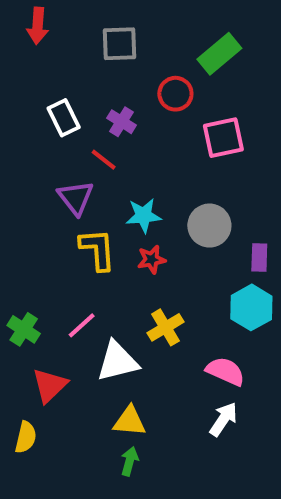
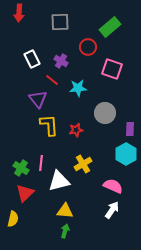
pink square: (223, 138) -> (112, 69), turned 30
cyan star: (143, 216) -> (78, 88), moved
pink line: (82, 325) -> (41, 163), turned -42
green cross: (24, 329) -> (21, 168), moved

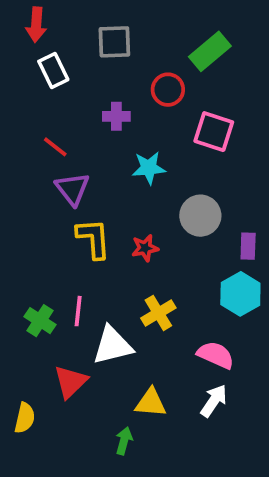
white rectangle: (32, 59) -> (53, 70), moved
purple cross: (61, 61) -> (116, 116), turned -32
red line: (52, 80) -> (55, 147), moved
red triangle: (25, 193) -> (71, 382), moved
yellow triangle: (65, 211) -> (151, 403), moved

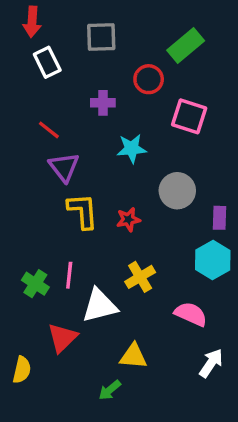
white arrow: (214, 401) -> (211, 363), moved
green arrow: (124, 441) -> (110, 390), turned -145

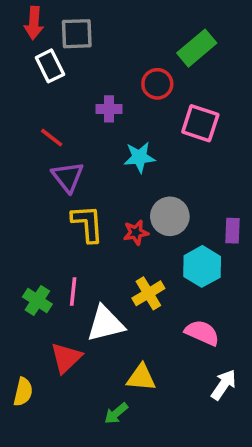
gray square: (101, 37) -> (77, 34), moved
gray circle: (177, 191) -> (170, 216), moved
cyan hexagon: (213, 260) -> (202, 266), moved

